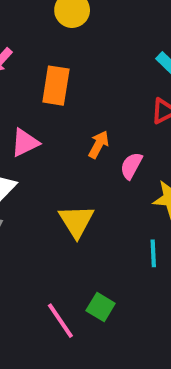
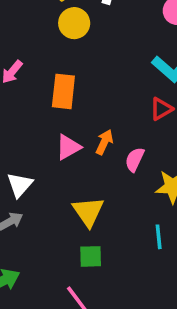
pink triangle: (25, 143) -> (68, 147), moved
green square: (101, 307) -> (91, 256), moved, turned -30

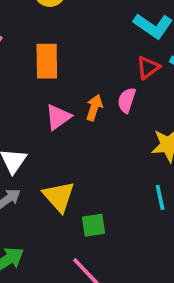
pink semicircle: (135, 159) -> (127, 100), moved
yellow triangle: (88, 212) -> (59, 197), moved

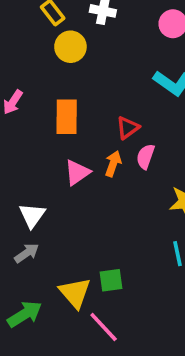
red triangle: (148, 67) -> (128, 128), moved
yellow triangle: (59, 197) -> (75, 293), moved

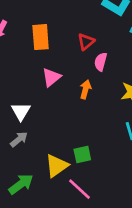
orange arrow: (113, 164) -> (85, 89), moved
yellow triangle: (75, 293) -> (57, 166), turned 40

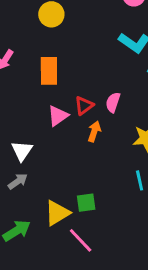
red triangle: (86, 42) -> (84, 105), moved

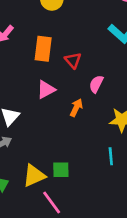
red triangle: (84, 105) -> (73, 60), moved, turned -42

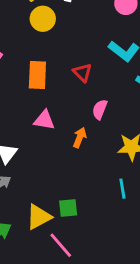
red triangle: (73, 60) -> (82, 73), moved
pink triangle: (46, 90) -> (44, 120), turned 42

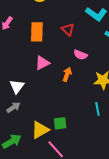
pink semicircle: (100, 109) -> (80, 55), turned -88
pink triangle: (44, 120) -> (42, 63), turned -35

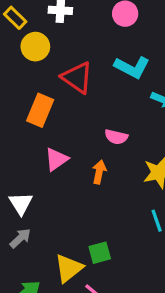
red triangle: (68, 29) -> (77, 78), moved, size x1.5
orange rectangle: (37, 32) -> (40, 110), turned 30

